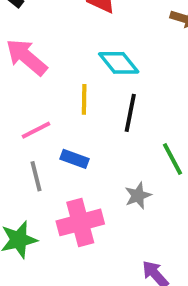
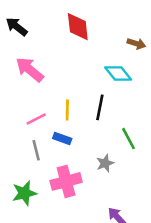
cyan diamond: (119, 63) -> (118, 73), moved
yellow line: (84, 99) -> (67, 110), moved

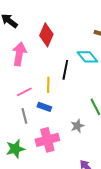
red diamond: (78, 27) -> (46, 35), moved, turned 30
pink arrow: (30, 70) -> (19, 54), turned 60
black line: (100, 107) -> (65, 70), moved

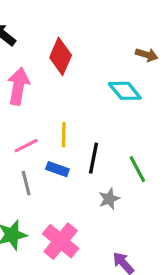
black line: (65, 70) -> (93, 158), moved
pink cross: (47, 140) -> (61, 241), moved, turned -35

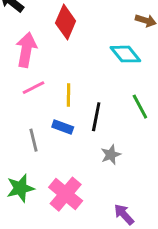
pink line: (26, 146) -> (34, 88), moved
green line: (137, 169) -> (140, 107), moved

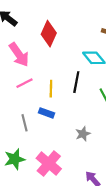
pink arrow: (26, 50) -> (19, 55), turned 135
black line: (96, 117) -> (76, 82), moved

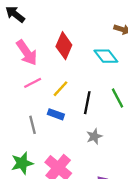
red diamond: (49, 34) -> (64, 46), moved
black line: (76, 82) -> (87, 103), moved
yellow line: (51, 89) -> (60, 89), turned 42

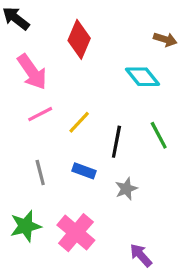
red diamond: (64, 46) -> (79, 39), moved
blue rectangle: (56, 114) -> (84, 171), moved

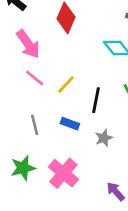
pink line: (40, 114) -> (35, 78), turned 66

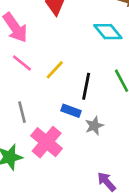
blue rectangle: (70, 124) -> (71, 111), moved
pink cross: (63, 173) -> (47, 142), moved

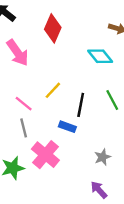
pink line: (22, 63) -> (24, 104), moved
gray star: (94, 126) -> (103, 157), moved

